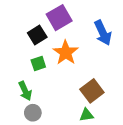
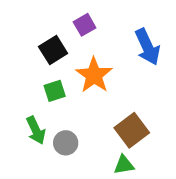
purple square: (59, 18) -> (85, 25), size x0.6
gray circle: (33, 113) -> (66, 143), moved

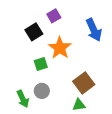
green square: (55, 91) -> (41, 64), moved
green arrow: (36, 130) -> (23, 99), moved

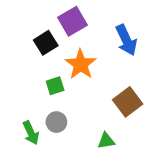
purple square: (54, 16) -> (73, 21), size x1.5
brown square: (84, 83) -> (128, 102), moved

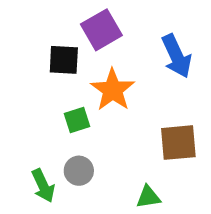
black square: (46, 43) -> (64, 60), turned 35
brown square: (128, 102) -> (178, 143), turned 32

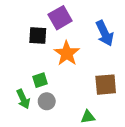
green square: (77, 120) -> (40, 80), moved
green arrow: (43, 186) -> (23, 99), moved

